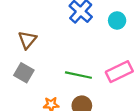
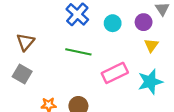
green line: (78, 75) -> (78, 52), moved

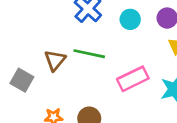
brown triangle: (25, 42) -> (55, 60), moved

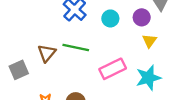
gray square: (22, 80) -> (19, 70), turned 36

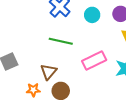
brown triangle: (47, 53) -> (49, 72), moved

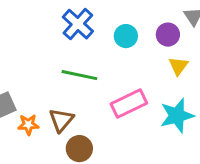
orange star: (33, 90) -> (28, 125), moved

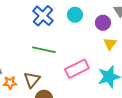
cyan circle: (126, 36) -> (75, 15), moved

